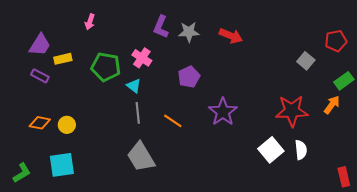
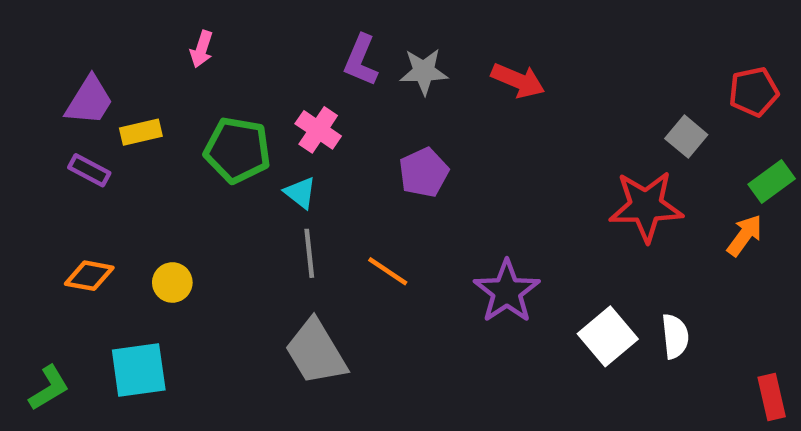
red star: (292, 111) -> (646, 206), moved
purple star: (223, 112) -> (507, 291), moved
yellow circle: (67, 125) -> (172, 282), moved

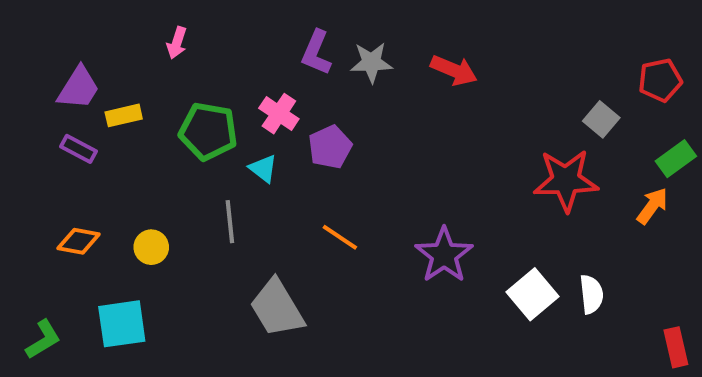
purple pentagon: (424, 172) -> (330, 147), moved
gray line: (309, 253) -> (230, 222), moved

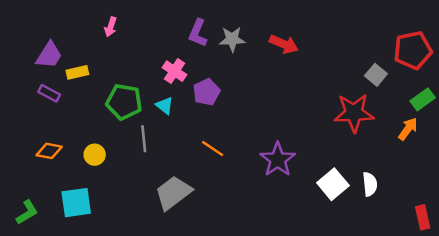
red pentagon: (660, 80) -> (413, 50), size x1.4
green pentagon: (208, 131) -> (124, 102), moved
gray trapezoid: (277, 308) -> (173, 193), turned 84

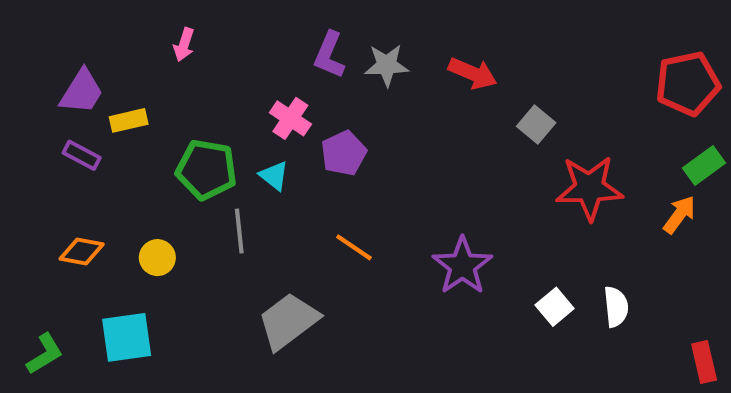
gray square: (376, 75) -> (536, 125), moved
white square: (333, 184) -> (555, 307), size x0.7

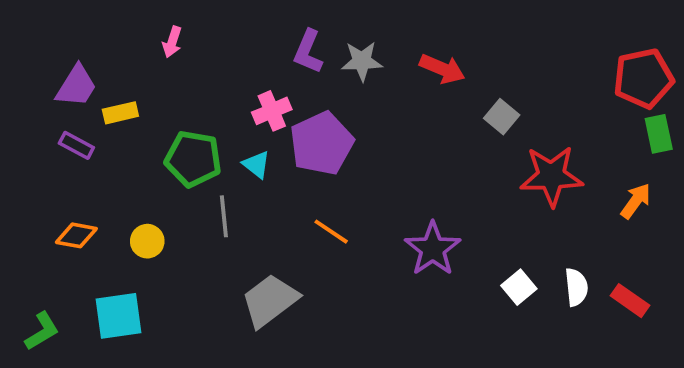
pink cross: (290, 118) -> (272, 111), turned 33
purple pentagon: (344, 153) -> (322, 143), size x1.5
green rectangle: (704, 165) -> (659, 134), moved, turned -66
red rectangle: (704, 362) -> (630, 301), moved, turned -42

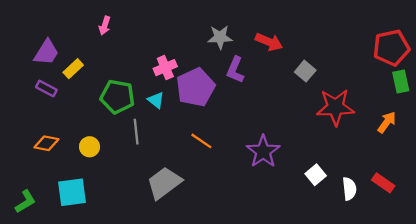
purple L-shape: (308, 52) -> (235, 70), moved
yellow rectangle: (120, 113) -> (73, 69), turned -30
white semicircle: (576, 287) -> (349, 189), moved

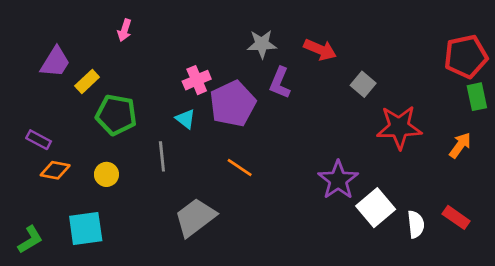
purple rectangle: (46, 89) -> (39, 140), moved
green pentagon: (117, 97) -> (116, 115), moved
purple star: (263, 151) -> (338, 180), moved
white square: (316, 175) -> (376, 208), size x1.5

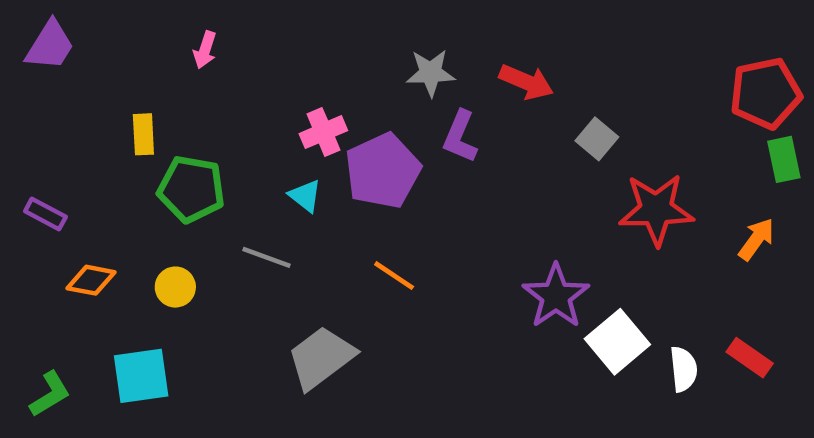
purple trapezoid: (55, 62) -> (50, 45), moved
yellow rectangle: (87, 81) -> (143, 134), turned -50
purple rectangle: (39, 140) -> (45, 214), moved
gray line: (162, 156) -> (266, 257), turned -64

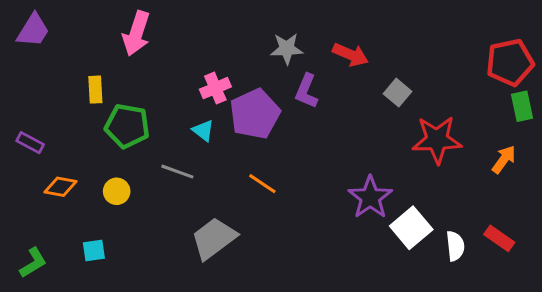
pink arrow: (205, 50) -> (136, 33), size x1.8
cyan square: (141, 376) -> (94, 251), size x0.6

